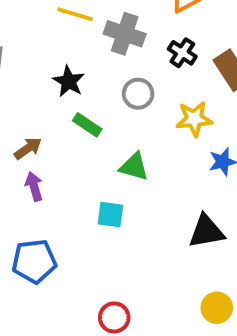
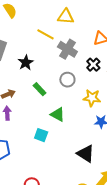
black star: (69, 81) -> (26, 63), moved
black triangle: (206, 231) -> (86, 154), turned 30

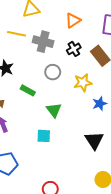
black cross: (93, 65) -> (74, 49), turned 32
green triangle: (58, 114) -> (54, 110), turned 42
black triangle: (86, 154) -> (94, 140), turned 42

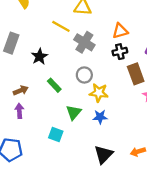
black cross: (74, 49) -> (120, 52), moved
yellow star: (83, 83) -> (99, 93), moved
blue star: (100, 104) -> (100, 117), moved

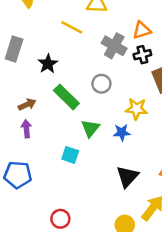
gray cross: (84, 42) -> (114, 46), moved
green rectangle: (54, 85) -> (66, 97), size x1.5
yellow star: (99, 93) -> (136, 109), moved

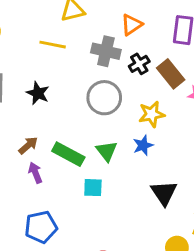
black cross: (142, 55) -> (139, 64), moved
gray circle: (101, 84) -> (104, 98), size x1.5
green rectangle: (66, 97) -> (68, 154), moved

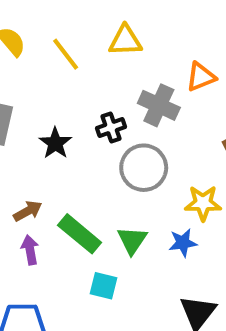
yellow line: (53, 45) -> (66, 54), moved, turned 30
black cross: (139, 64) -> (111, 128), moved

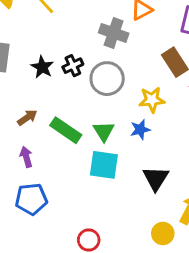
black cross: (111, 128) -> (73, 66), moved
purple arrow: (30, 250) -> (26, 157), moved
cyan square: (104, 286) -> (104, 165), moved, size x1.5

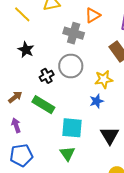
black cross: (73, 66) -> (47, 76), moved
black star: (42, 67) -> (26, 50), moved
green triangle: (104, 131) -> (67, 154), moved

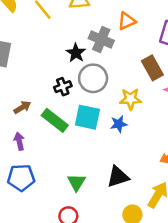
black star: (26, 50) -> (76, 53), moved
cyan square: (72, 128) -> (87, 117), moved
black triangle: (110, 135) -> (118, 177), moved, turned 36

